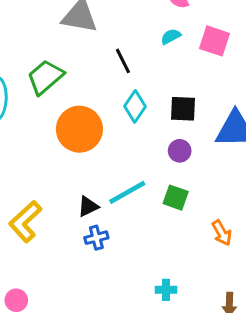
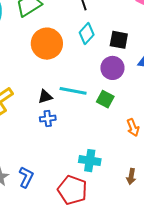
purple circle: (180, 151) -> (112, 68), size x1.5
cyan line: (127, 192) -> (73, 91), turned 32
cyan cross: (166, 290) -> (90, 161), size x1.5

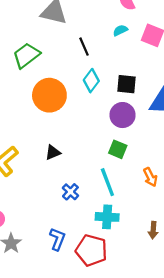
cyan line: (73, 91) -> (107, 182), moved, turned 64
blue cross: (48, 119) -> (70, 192), moved, turned -35
blue L-shape: (26, 177) -> (57, 239), moved

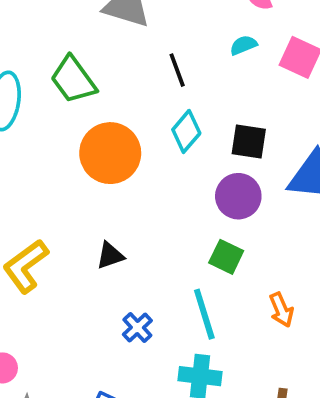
green trapezoid: (26, 55) -> (73, 80), turned -92

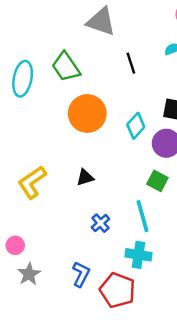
cyan diamond: (186, 131) -> (136, 126), moved

